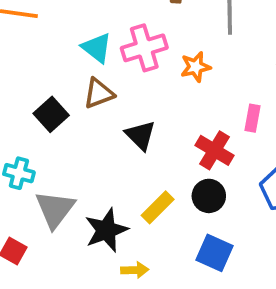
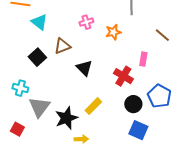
cyan triangle: (97, 48) -> (39, 22), moved
pink cross: (144, 48) -> (86, 22), size x0.6
black circle: (209, 196) -> (133, 104), moved
blue square: (214, 253) -> (138, 130), moved

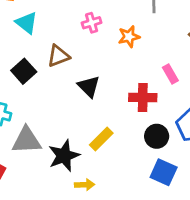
pink rectangle: (143, 59) -> (170, 74), turned -40
red cross: (123, 76) -> (143, 98), turned -30
gray triangle: (39, 107) -> (26, 140), turned 50

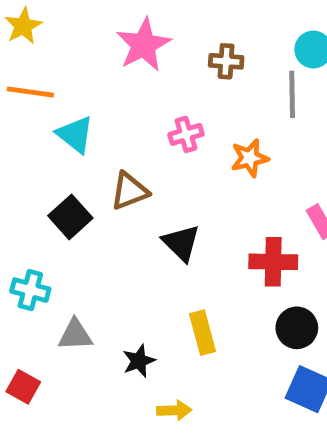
yellow rectangle: (101, 139) -> (202, 333), turned -60
gray triangle: (26, 140) -> (75, 335), size x0.7
black star: (64, 156) -> (139, 361), size x0.6

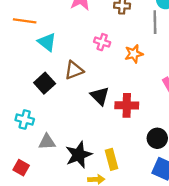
pink cross: (186, 134) -> (102, 42), turned 35
red cross: (273, 262) -> (127, 105), moved
yellow rectangle: (202, 333) -> (112, 159), moved
black star: (139, 361) -> (79, 155), size x1.6

